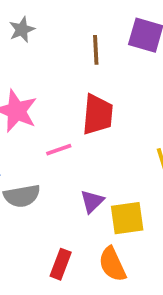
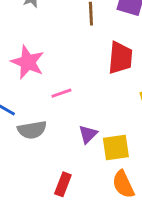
red trapezoid: (98, 115) -> (120, 58), moved
orange semicircle: (112, 264) -> (123, 184), moved

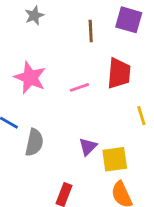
pink line: (61, 93) -> (79, 87), moved
gray semicircle: (32, 130) -> (34, 142), turned -68

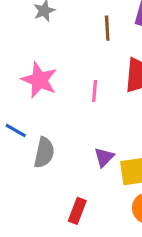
pink line: (79, 87) -> (95, 91), turned -66

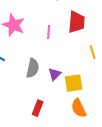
gray semicircle: (44, 153) -> (33, 68), moved

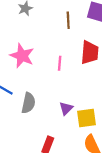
gray semicircle: (33, 68) -> (28, 103), moved

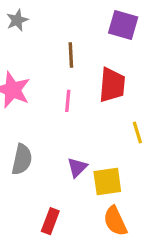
brown line: (68, 20) -> (71, 55), moved

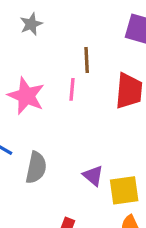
pink line: (68, 101) -> (72, 89), moved
purple triangle: (77, 167) -> (93, 176), turned -35

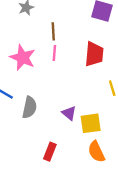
brown line: (87, 60) -> (53, 31), moved

